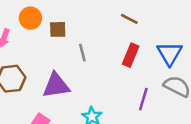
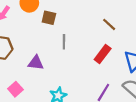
purple triangle: (56, 85) -> (36, 63), size x0.7

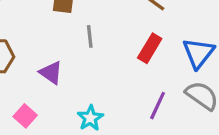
purple triangle: (36, 63) -> (51, 73), turned 35

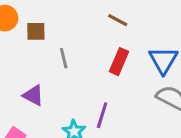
purple line: (158, 106) -> (102, 115), moved

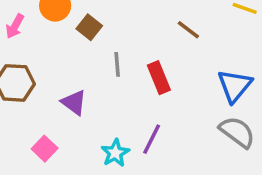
brown square: (36, 31) -> (89, 27), turned 30
red rectangle: (119, 62) -> (159, 78), moved, turned -55

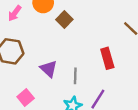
gray line: (117, 64) -> (75, 76), moved

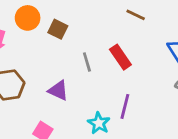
gray line: (75, 76) -> (87, 62), moved

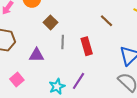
brown square: (58, 29) -> (50, 22), moved
purple triangle: (58, 91) -> (37, 55), turned -42

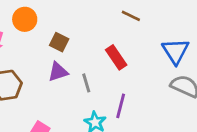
gray line: (63, 42) -> (86, 83), moved
purple triangle: (37, 55) -> (58, 72), moved

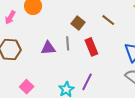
brown square: (59, 42) -> (78, 23), moved
gray line: (86, 83) -> (68, 43), moved

